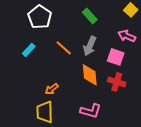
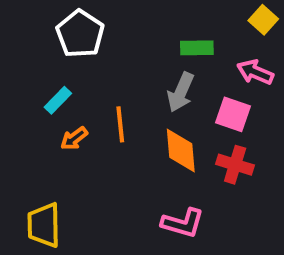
green rectangle: (90, 16) -> (197, 48), moved, turned -49
orange line: (64, 48) -> (120, 124), moved, turned 42
orange arrow: (52, 89) -> (74, 138), moved
yellow trapezoid: (45, 112) -> (44, 225), moved

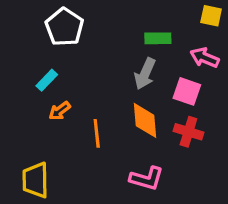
yellow square: (263, 20) -> (211, 16), turned -30
orange line: (120, 124) -> (97, 133), moved

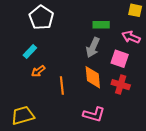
yellow trapezoid: (35, 180) -> (23, 115), turned 75

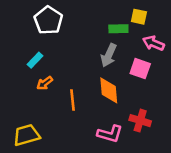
yellow square: (135, 10) -> (139, 17), moved
red cross: (121, 85) -> (140, 121), moved

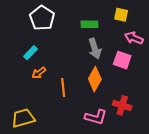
green rectangle: (118, 29) -> (90, 24), moved
gray arrow: (109, 55) -> (95, 49), turned -42
orange diamond: (109, 90) -> (95, 79), turned 35

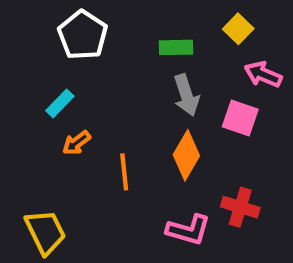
yellow square: (121, 15) -> (238, 29), turned 32
yellow trapezoid: (23, 118) -> (45, 232), turned 80

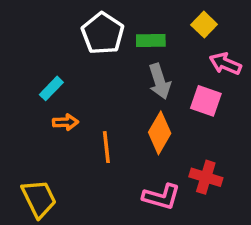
white pentagon: (83, 35) -> (103, 33), moved
orange arrow: (76, 143) -> (66, 122), turned -145

